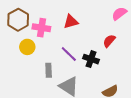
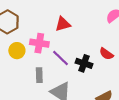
pink cross: (41, 28) -> (39, 43), moved
red semicircle: (109, 41) -> (106, 54), moved, turned -96

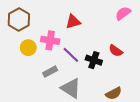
gray rectangle: (39, 75) -> (50, 72), turned 64

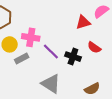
red triangle: (73, 22) -> (83, 22), moved
gray rectangle: (50, 72) -> (22, 59), moved

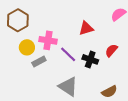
red triangle: (83, 22) -> (86, 28), moved
red semicircle: (94, 47) -> (111, 50), turned 96

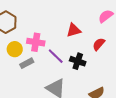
red semicircle: (111, 50) -> (99, 44), moved

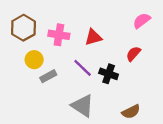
red triangle: (74, 30) -> (93, 37), moved
pink cross: (36, 42) -> (59, 35), moved

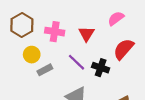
pink semicircle: (142, 21) -> (116, 18), moved
red triangle: (93, 37) -> (86, 34), turned -42
red semicircle: (133, 54) -> (124, 49), size x1.5

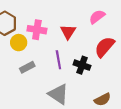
yellow circle: (32, 55) -> (19, 43), moved
purple line: (77, 62) -> (58, 60), turned 36

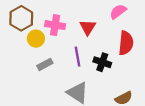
red semicircle: (105, 47) -> (126, 43), turned 145

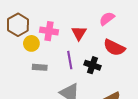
red semicircle: (126, 43) -> (114, 48), turned 110
gray rectangle: (45, 64) -> (40, 67), turned 32

